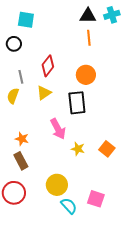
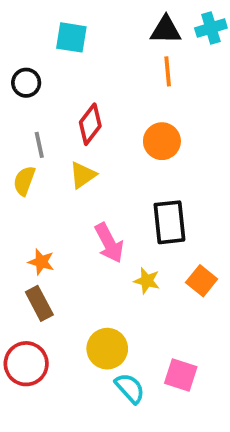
cyan square: (26, 20) -> (71, 37), moved
black rectangle: (77, 103) -> (169, 222), moved

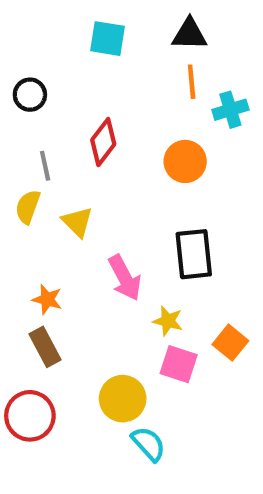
cyan cross: (211, 28) -> (230, 110), moved
cyan square: (71, 37) -> (108, 39), moved
yellow triangle: (83, 175) -> (77, 222), moved, turned -40
orange square: (202, 281) -> (230, 343), moved
pink square: (181, 375) -> (179, 364), moved

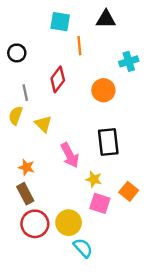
orange line: (192, 82) -> (79, 46), moved
red circle: (30, 416) -> (35, 224), moved

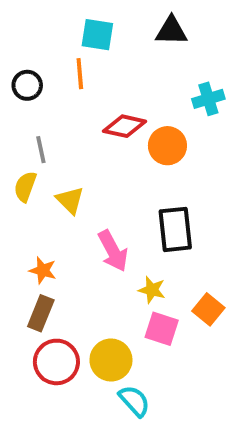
orange line: (79, 46) -> (80, 74), moved
red diamond: (58, 79) -> (125, 126), moved, turned 65
brown rectangle: (25, 194) -> (41, 313), turned 50

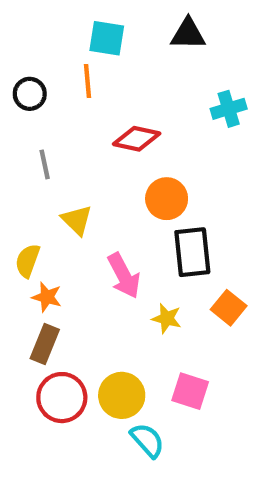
orange circle: (167, 146) -> (167, 199), moved
yellow semicircle: (25, 187) -> (28, 261), moved
orange square: (208, 309) -> (229, 308), moved
pink square: (162, 329) -> (190, 391), moved

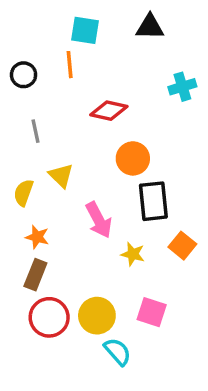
yellow semicircle: (28, 261) -> (24, 193), moved

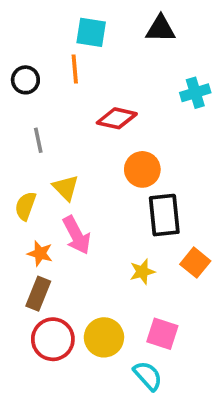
pink arrow: (99, 220) -> (77, 235), moved
yellow star: (133, 254) -> (142, 272), turned -30
cyan semicircle: (117, 351) -> (148, 376), moved

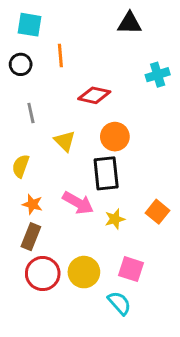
cyan square: (91, 32) -> (29, 25), moved
yellow triangle: (66, 188) -> (65, 141), moved
black rectangle: (164, 215) -> (106, 173), moved
pink arrow: (77, 235) -> (78, 203), moved, turned -32

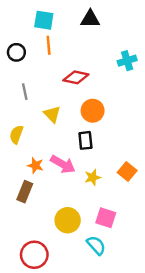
black triangle: (130, 23) -> (90, 19), moved
cyan square: (29, 25) -> (44, 20), moved
black rectangle: (106, 173) -> (85, 140), size x0.7
orange star: (32, 204) -> (35, 165), moved
red circle: (43, 274) -> (34, 255), moved

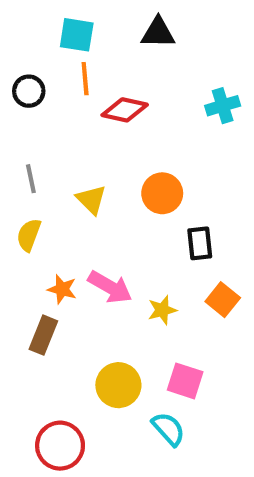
red diamond: (76, 77) -> (125, 110), moved
gray line: (25, 92) -> (31, 179), moved
black rectangle: (85, 140) -> (200, 243), moved

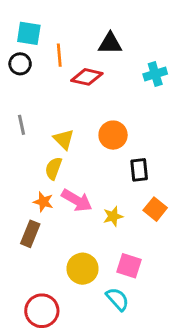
black triangle: (158, 33) -> (110, 44), moved
cyan square: (77, 35) -> (29, 33), moved
yellow semicircle: (29, 235) -> (53, 168), moved

